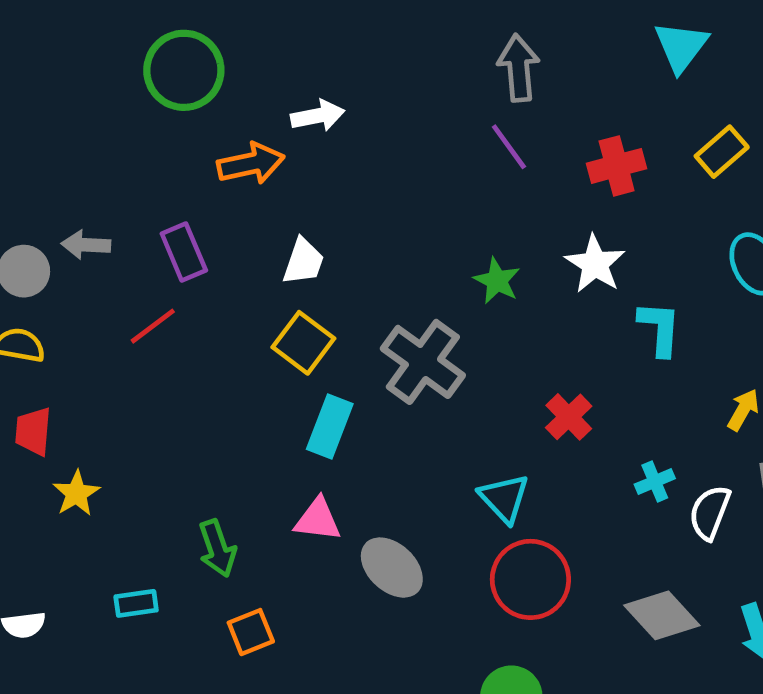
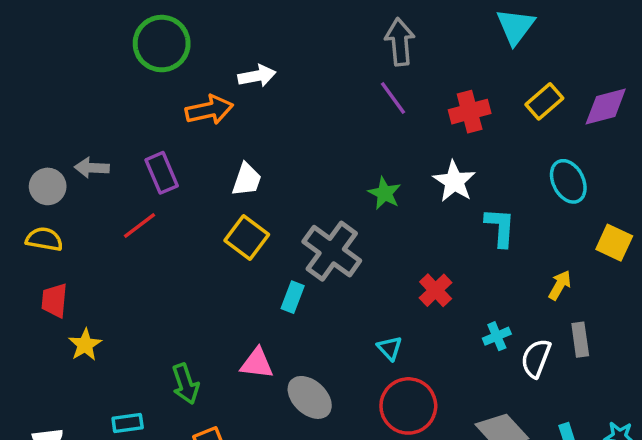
cyan rectangle: (330, 426) -> (293, 297), moved, size x0.7
cyan triangle: (504, 498) -> (390, 348), size x0.7

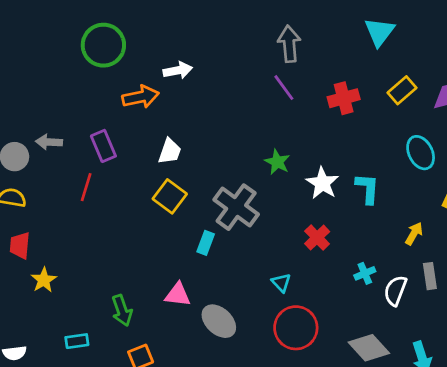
white star: (454, 181) -> (322, 183), moved
red line: (140, 226) -> (86, 187), turned -36

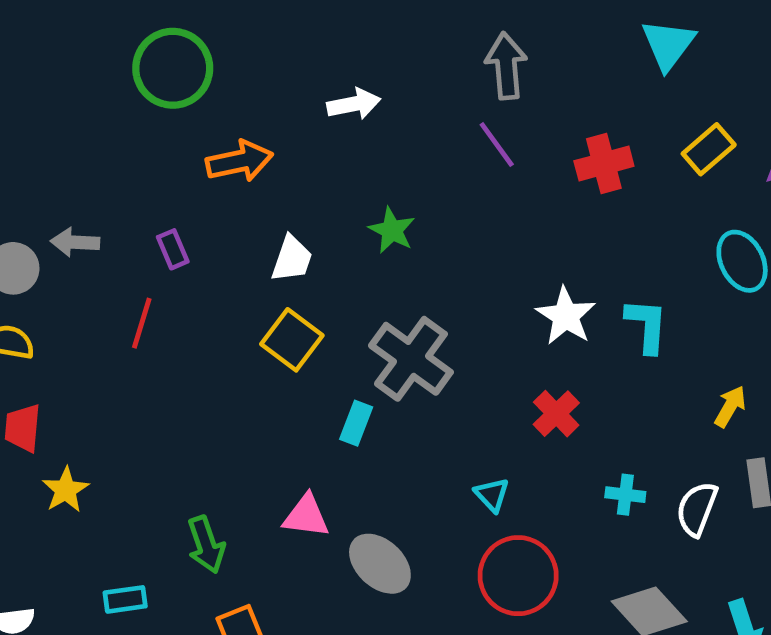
white arrow: (178, 70) -> (354, 104), moved
purple rectangle: (103, 146) -> (173, 249), size x0.7
green star: (277, 162) -> (392, 230), moved
cyan cross: (365, 273) -> (625, 495), moved, turned 30

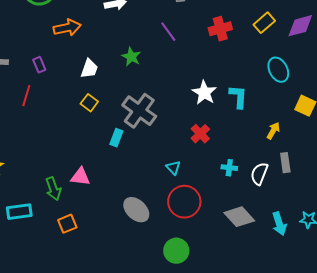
purple line: (497, 144) -> (168, 32), moved
yellow square: (292, 340) -> (89, 103), size x0.7
pink triangle: (306, 516) -> (80, 177), moved
gray ellipse: (380, 564) -> (136, 210), moved
cyan rectangle: (125, 599) -> (19, 212), size x1.4

